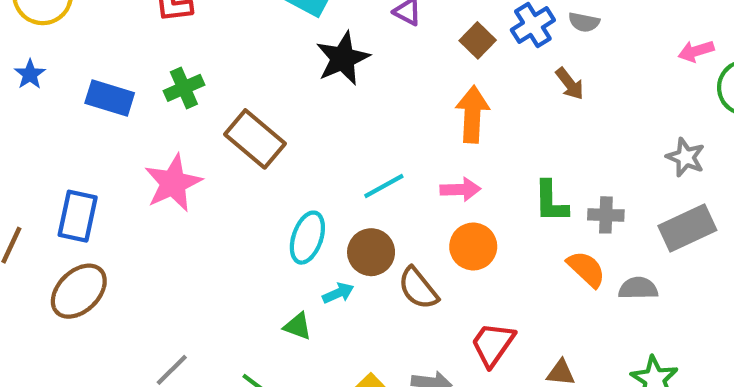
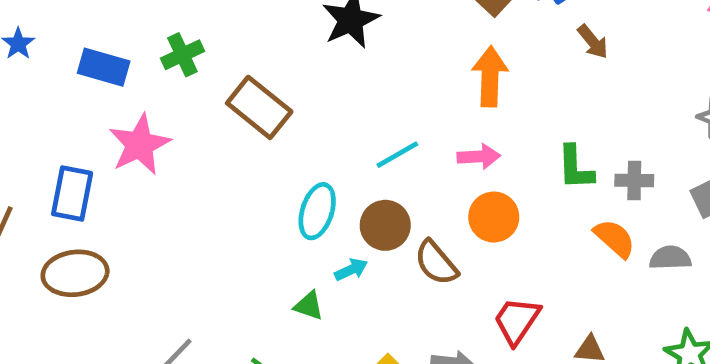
pink star: (173, 183) -> (140, 145), moved
brown ellipse: (79, 291) -> (75, 273), turned 38

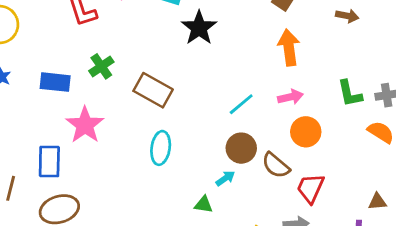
brown arrow: (593, 42) -> (347, 16), turned -30
cyan ellipse: (317, 211) -> (161, 148), moved
red trapezoid: (517, 321) -> (310, 188), moved

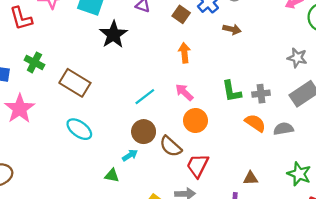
orange arrow: (289, 47) -> (184, 53), size x0.7
green cross: (101, 66) -> (34, 62), turned -30
pink arrow: (290, 97) -> (184, 92), turned -126
cyan ellipse: (161, 148) -> (79, 129), turned -65

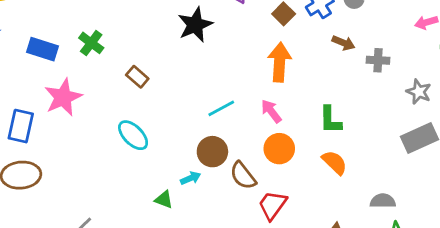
orange arrow: (184, 53) -> (280, 62), size x1.5
brown rectangle: (75, 83) -> (137, 77), size x0.6
gray cross: (261, 94) -> (378, 60), moved
orange semicircle: (255, 123) -> (335, 162), moved
gray semicircle: (283, 129) -> (383, 201), moved

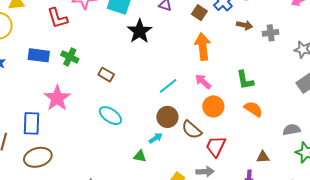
blue rectangle: (43, 49) -> (39, 55), moved

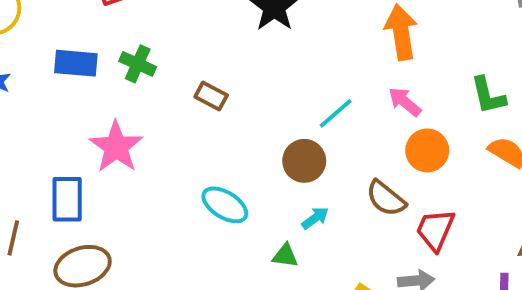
cyan ellipse: (110, 116) -> (225, 205), moved
brown circle: (167, 117) -> (304, 161), moved

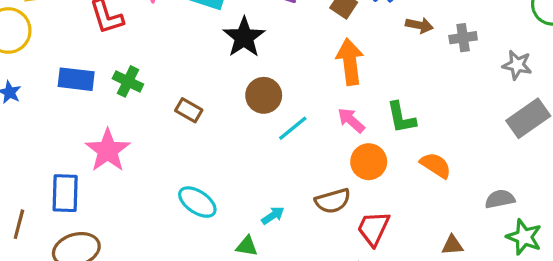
green L-shape: (488, 95) -> (401, 118), moved
brown circle: (304, 161) -> (264, 95), moved
brown semicircle: (386, 198) -> (333, 201), turned -57

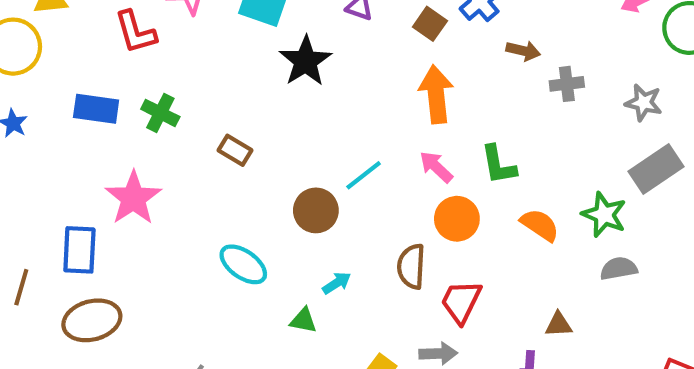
gray cross: (463, 38) -> (567, 84), moved
brown circle: (264, 95) -> (316, 210), moved
brown semicircle: (333, 201) -> (411, 266), turned 108
green star: (524, 237) -> (604, 215), moved

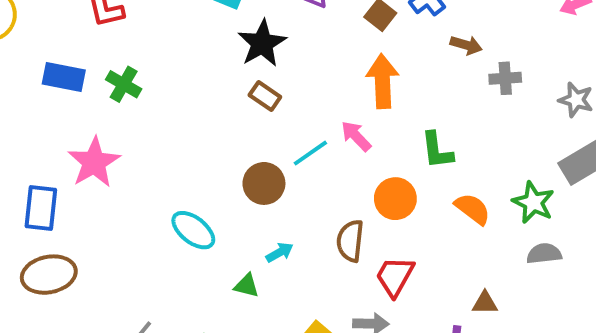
brown rectangle: (235, 150) -> (265, 96), moved
pink arrow: (436, 167) -> (356, 136), moved

